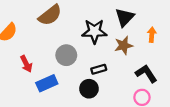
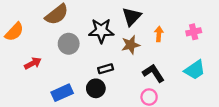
gray circle: (66, 55) -> (69, 44), moved
red arrow: (26, 64) -> (33, 63), turned -91
blue rectangle: (47, 83) -> (62, 93), moved

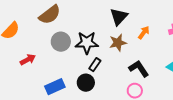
black star: (101, 31) -> (87, 43), moved
orange arrow: (159, 34) -> (144, 33), turned 32
black rectangle: (106, 69) -> (95, 65), turned -40

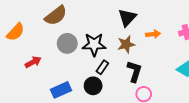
orange arrow: (144, 33) -> (153, 34), turned 48
black L-shape: (139, 69) -> (134, 71), moved, turned 50

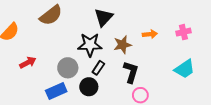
black triangle: (127, 18) -> (104, 17), moved
gray circle: (67, 43) -> (68, 68), moved

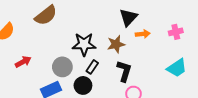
black triangle: (104, 17) -> (128, 17), moved

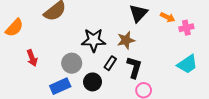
orange arrow: (143, 34) -> (168, 17), moved, turned 32
red arrow: (23, 62) -> (32, 58), turned 98
black rectangle: (92, 67) -> (110, 63), moved

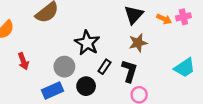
pink cross: (186, 28) -> (183, 17), moved
black star: (94, 40) -> (87, 43), turned 30
brown star: (126, 40) -> (138, 43), moved

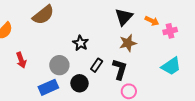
pink cross: (183, 17) -> (170, 31), moved
black star: (87, 43) -> (81, 43), size x0.7

